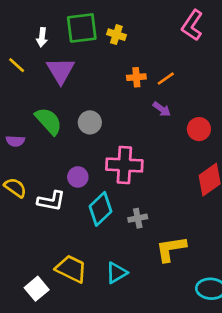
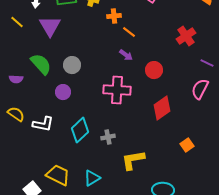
orange cross: (136, 77) -> (114, 16), moved
orange line: (166, 79) -> (129, 32), turned 72
pink cross: (124, 165) -> (117, 90), moved
purple circle: (78, 177) -> (63, 92), moved

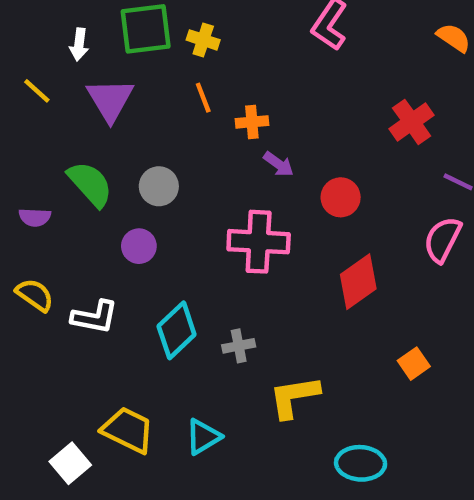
orange cross: (114, 16) -> (252, 122), moved
orange line: (129, 32) -> (203, 98), moved, turned 32

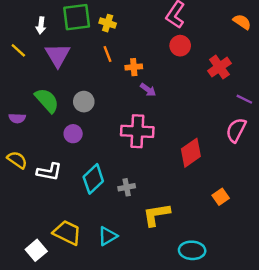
red circle: (341, 197) -> (180, 46), moved

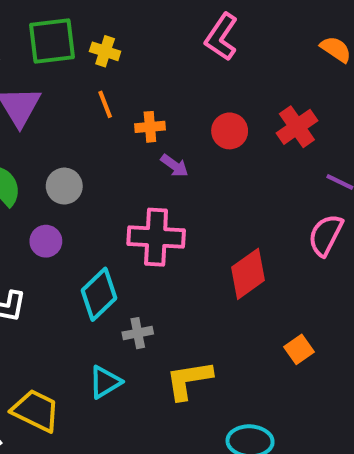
red circle: (180, 46) -> (230, 131), moved
cyan diamond: (93, 179) -> (99, 294), moved
cyan triangle: (108, 236) -> (105, 382), moved

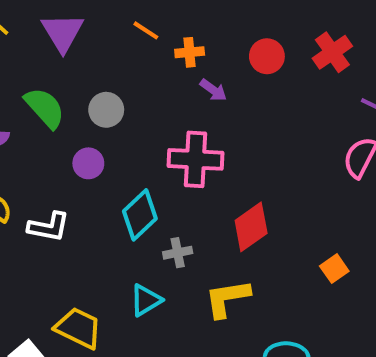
orange line: (105, 104) -> (146, 30), turned -36
red diamond: (248, 274) -> (251, 227), moved

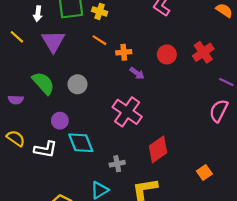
pink cross: (195, 159) -> (127, 112), turned 32
purple circle: (88, 163) -> (60, 121), moved
cyan diamond: (140, 215) -> (81, 143), moved, turned -68

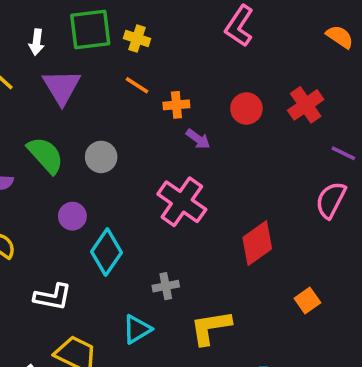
cyan diamond: (81, 143) -> (106, 252), turned 56
white L-shape: (45, 149) -> (53, 297), moved
red diamond: (158, 149) -> (257, 243), moved

